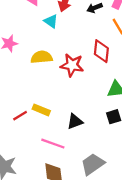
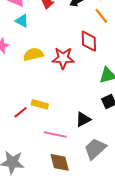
cyan triangle: (51, 21) -> (22, 21), moved
black triangle: (75, 121) -> (83, 119), moved

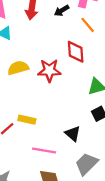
black triangle: (83, 119) -> (73, 134), turned -49

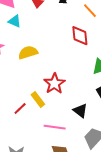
red star: (49, 70) -> (54, 84), moved, turned -30
yellow rectangle: (27, 120) -> (38, 99), turned 42

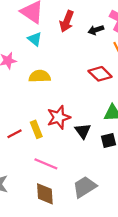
red diamond: (80, 36) -> (100, 74), turned -55
black triangle: (80, 111) -> (83, 131), moved

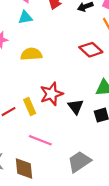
cyan triangle: (35, 39) -> (25, 18), turned -48
brown diamond: (45, 194) -> (24, 169), moved

